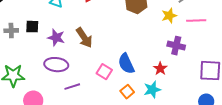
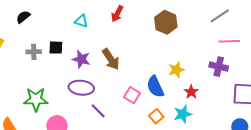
yellow star: (169, 16) -> (176, 70), moved
purple cross: (176, 46) -> (219, 67), moved
purple line: (72, 87) -> (98, 111), turned 63

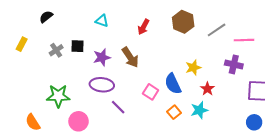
red arrow: (117, 14) -> (143, 27), moved
gray line: (220, 16) -> (217, 30), moved
gray cross: (34, 52) -> (56, 50), turned -32
purple star: (81, 59) -> (102, 57), turned -30

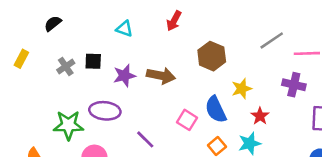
brown hexagon: (183, 22) -> (212, 56), moved
red arrow: (143, 27) -> (174, 21), moved
brown arrow: (130, 57) -> (161, 76), turned -45
purple ellipse: (102, 85) -> (105, 111), moved

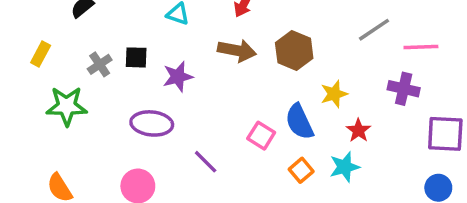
brown arrow: (161, 76) -> (237, 51), moved
green star: (68, 125) -> (67, 106), moved

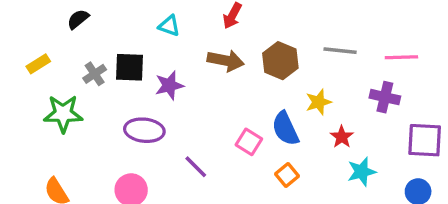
gray line: (374, 30) -> (340, 51), moved, turned 40
yellow rectangle: (41, 54) -> (38, 64), turned 30
black square: (136, 57) -> (129, 67), size x1.4
cyan star: (345, 167) -> (362, 172), moved

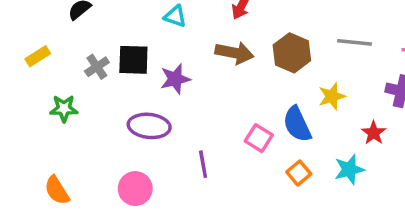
green star: (63, 114) -> (64, 109), size x0.7
red star: (342, 137) -> (374, 133), moved
purple line: (196, 167) -> (203, 164), turned 35
cyan star: (362, 172) -> (349, 169), moved

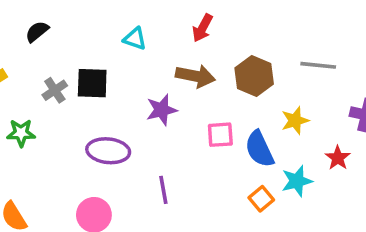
purple star: (175, 79) -> (162, 110), moved
pink square: (259, 138) -> (220, 135), moved, turned -36
cyan star: (349, 169) -> (297, 181), moved

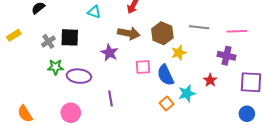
purple star: (162, 110) -> (109, 53), turned -30
yellow star: (295, 121) -> (179, 53), moved
green star: (21, 133) -> (56, 67), moved

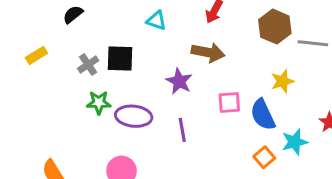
brown hexagon: (162, 33) -> (275, 27), moved
purple line: (110, 98) -> (182, 130), moved

